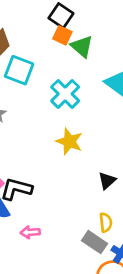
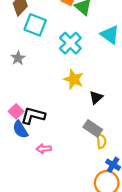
black triangle: (107, 181) -> (96, 98), moved
gray rectangle: (94, 242) -> (93, 128), moved

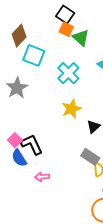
gray star: (18, 58) -> (17, 88), size x1.5
yellow star: (74, 79) -> (71, 109), turned 30
black L-shape: (33, 116) -> (32, 144), turned 50

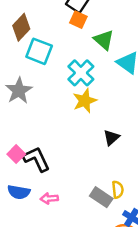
green triangle: (81, 38) -> (104, 40), moved
yellow star: (71, 109) -> (85, 101), moved
gray rectangle: (90, 157) -> (101, 197), moved
blue semicircle: (19, 158) -> (19, 192), moved, turned -48

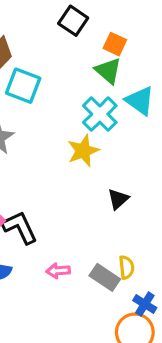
orange square: (78, 20) -> (115, 44), moved
cyan cross: (81, 73) -> (100, 114), moved
pink arrow: (49, 198) -> (58, 271), moved

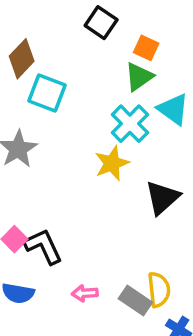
green triangle: (108, 71) -> (139, 77), turned 44
black triangle: (118, 199) -> (162, 198), moved, size x1.5
yellow semicircle: (126, 267) -> (159, 290), size x1.4

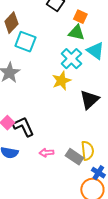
green triangle: (139, 77) -> (76, 33), turned 48

